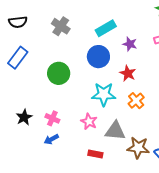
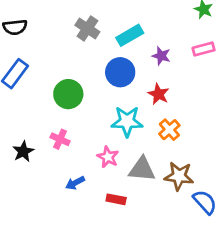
gray cross: (61, 26) -> (87, 29), moved
pink cross: (52, 118) -> (60, 139), moved
blue arrow: (51, 139) -> (75, 183), moved
brown star: (138, 148) -> (179, 176), moved

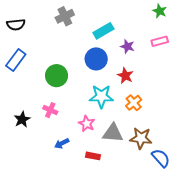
gray cross: (87, 29) -> (65, 16), moved, turned 30

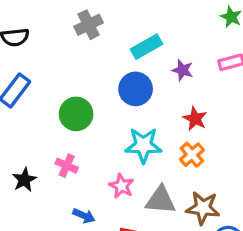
red star: (125, 76) -> (195, 119), moved
blue arrow: (62, 143) -> (84, 216), turned -128

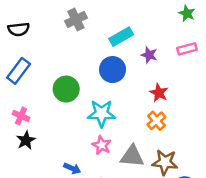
cyan star: (143, 145) -> (102, 113), moved
pink cross: (67, 166) -> (21, 116), moved

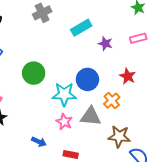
blue circle: (113, 70) -> (87, 79), moved
red star: (159, 93) -> (128, 76), moved
gray triangle: (132, 156) -> (91, 116), moved

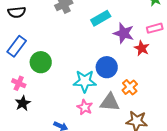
purple star: (105, 44) -> (124, 33), size x1.5
green circle: (34, 73) -> (41, 62), moved
red star: (128, 76) -> (142, 48), moved

